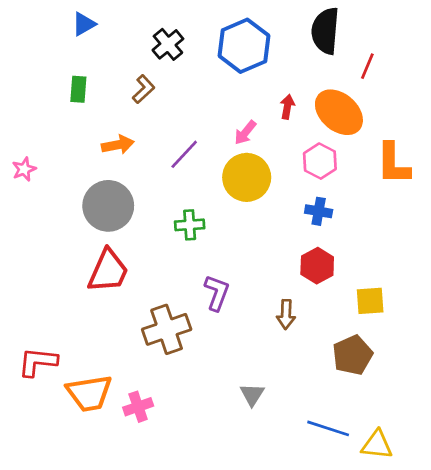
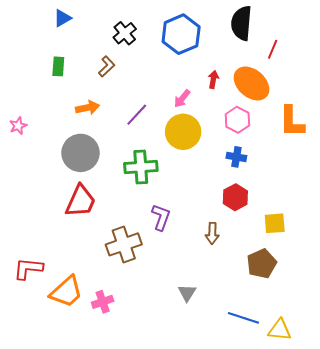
green cross: (190, 225) -> (141, 167), size x1.5
orange trapezoid: (89, 393) -> (66, 292), turned -33

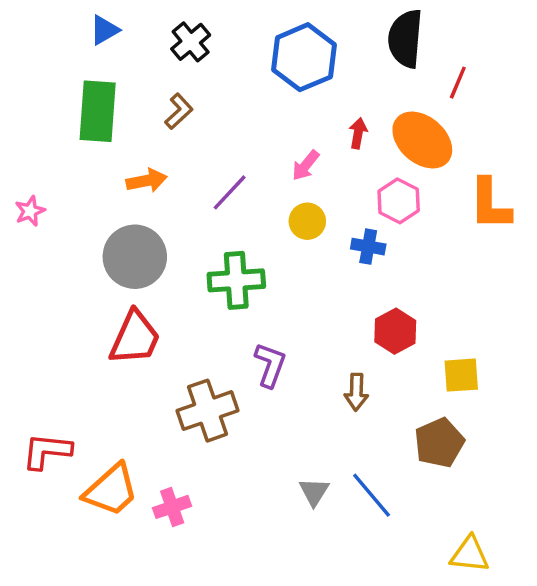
black cross: (125, 33) -> (191, 42), moved
green rectangle: (58, 66) -> (98, 111), size x1.8
yellow circle: (183, 132) -> (307, 221), size x0.6
blue cross: (236, 157) -> (368, 247), moved
blue line: (243, 318) -> (372, 495), moved, turned 32

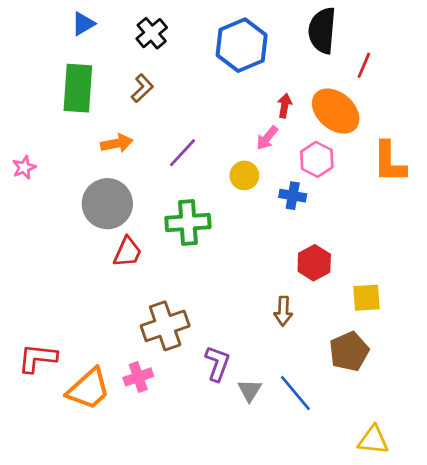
pink arrow: (306, 165) -> (267, 138), moved
red trapezoid: (135, 338) -> (127, 252), moved, size x0.7
purple L-shape: (270, 365) -> (217, 363), moved
pink cross: (172, 507) -> (138, 377), moved

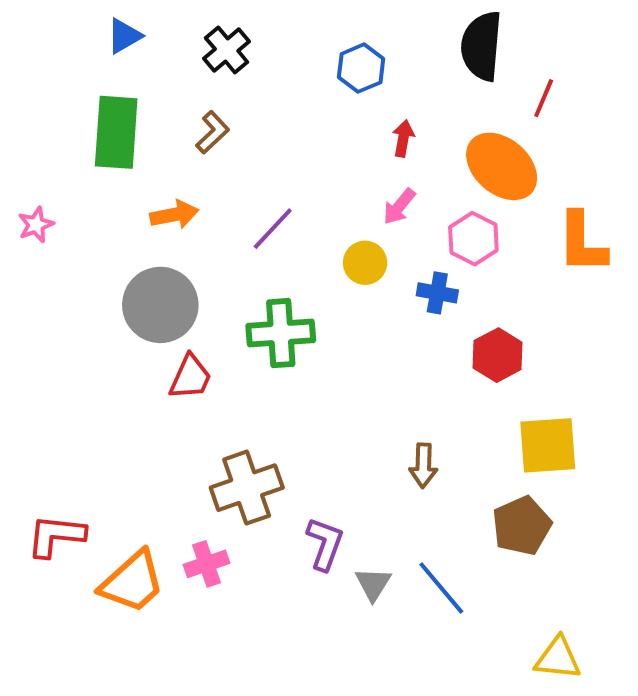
blue hexagon: (242, 45) -> (361, 68), size x0.6
red arrow: (285, 106) -> (403, 138), moved
pink star: (24, 167) -> (36, 225), moved
red hexagon: (314, 263) -> (498, 355), moved
yellow square: (367, 298) -> (548, 445), size x1.4

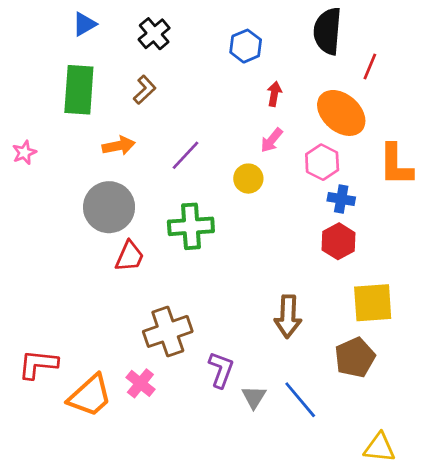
blue cross: (437, 293) -> (341, 199), moved
brown arrow: (423, 466) -> (288, 316), size x1.4
pink cross: (206, 564) -> (140, 383), turned -32

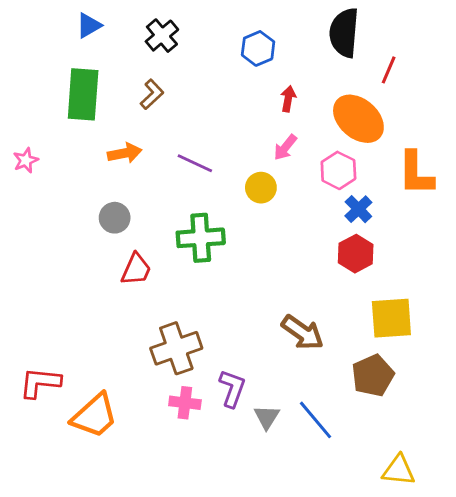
purple line: (186, 155) -> (195, 163), turned 72
blue cross: (341, 199) -> (358, 209), turned 36
gray circle: (109, 207) -> (115, 218), size x0.6
brown arrow: (288, 316) -> (303, 332), turned -57
pink cross: (140, 383) -> (185, 403), moved, turned -32

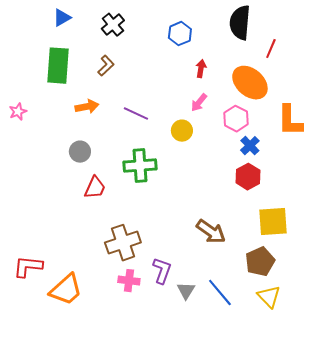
yellow triangle: (399, 470) -> (269, 297), moved, turned 40

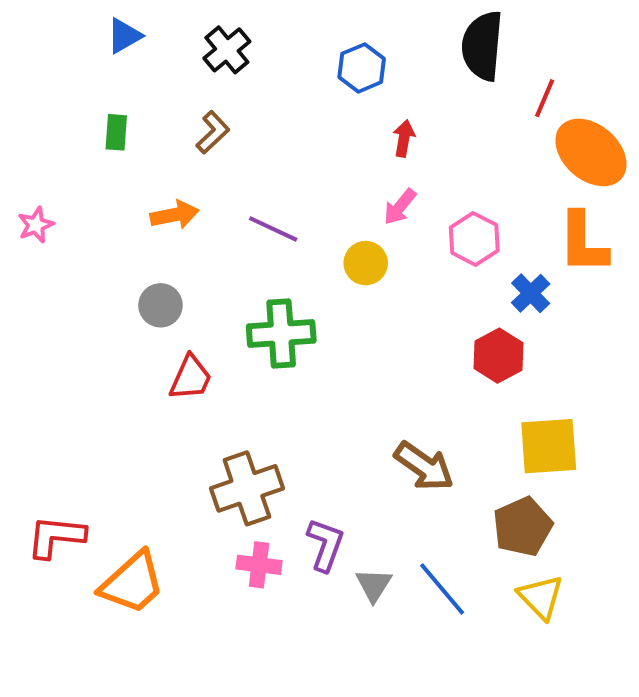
green rectangle: (58, 66) -> (116, 132), size x0.5
orange ellipse: (250, 83) -> (591, 152), moved
blue cross: (250, 146) -> (531, 293), moved

